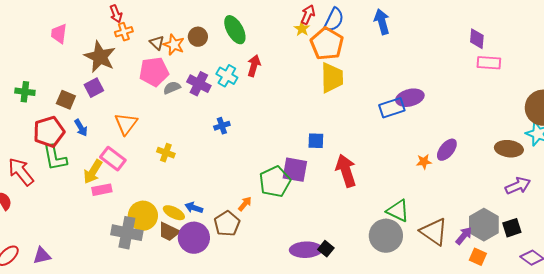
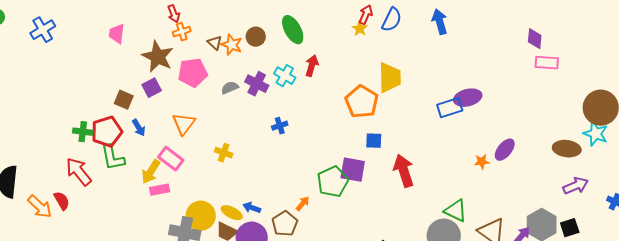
orange pentagon: (327, 44) -> (362, 102), moved
pink pentagon: (154, 72) -> (193, 73), moved
green cross: (25, 92) -> (83, 132), moved

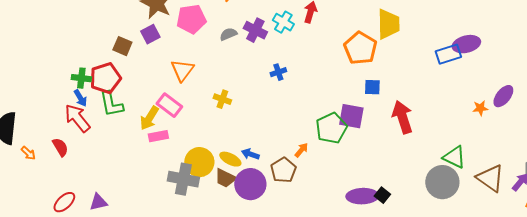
blue arrow: (139, 128) -> (80, 98), moved
orange arrow: (40, 207) -> (28, 153), moved, size x0.6

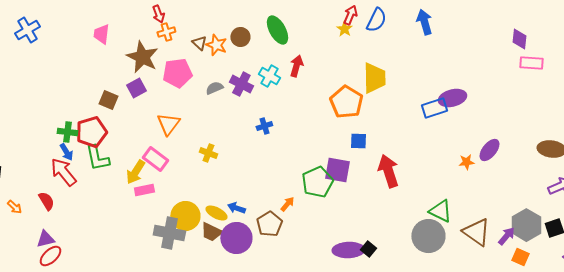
purple triangle: (98, 202) -> (45, 239), moved

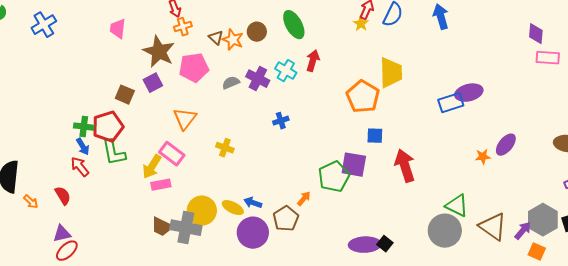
red arrow: (63, 172) -> (80, 167), size x0.7
brown trapezoid: (211, 232) -> (162, 227), moved

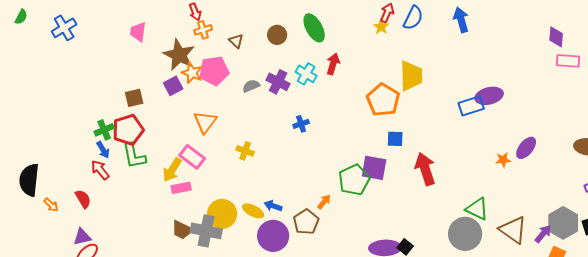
orange star: (233, 40) -> (192, 73), moved
brown square: (125, 95) -> (134, 98), moved, turned -36
green cross: (84, 127) -> (104, 130), turned -30

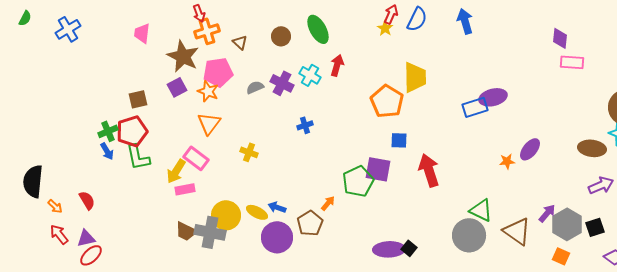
orange cross: (203, 30) -> (207, 31), size x1.4
orange star: (192, 73) -> (208, 91), moved
red arrow: (100, 170) -> (59, 234), moved
purple arrow: (543, 234) -> (547, 213), moved

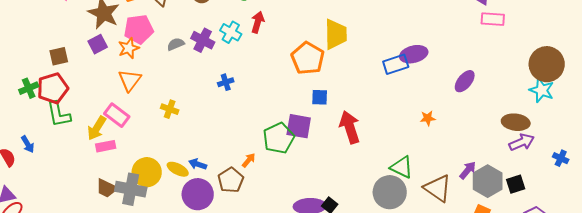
orange star: (208, 91) -> (129, 48), turned 30
brown ellipse: (592, 148) -> (516, 122), moved
purple ellipse: (530, 149) -> (465, 81), moved
blue arrow: (107, 151) -> (28, 144), moved

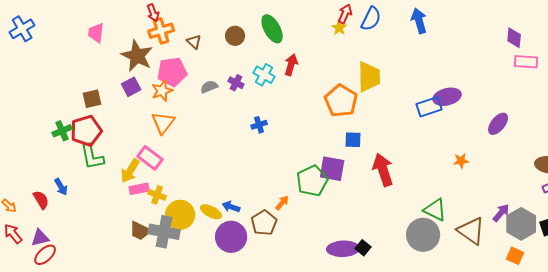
purple cross: (203, 40) -> (236, 83), size x0.7
yellow cross: (170, 109) -> (157, 195), moved

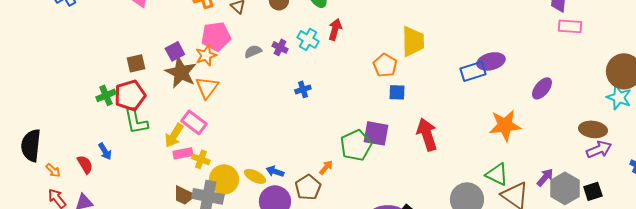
brown star: (137, 56) -> (181, 72), moved
orange pentagon: (341, 101) -> (385, 65), size x0.7
blue square: (353, 140) -> (397, 92), moved
orange star: (461, 161) -> (505, 125), size x2.0
green triangle: (435, 210) -> (497, 174), moved

